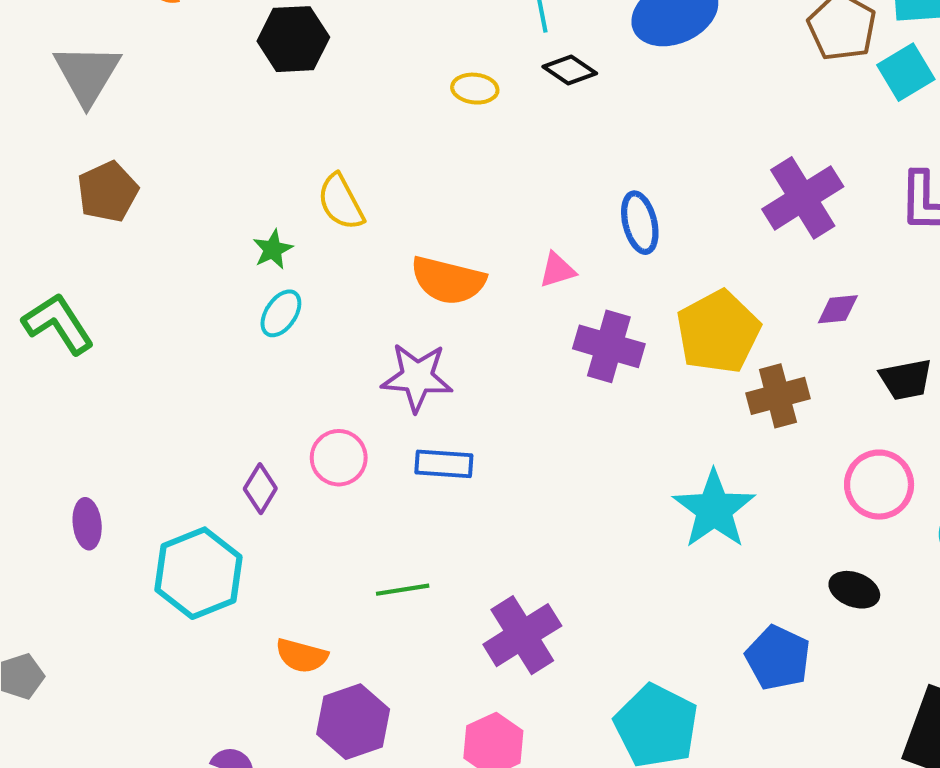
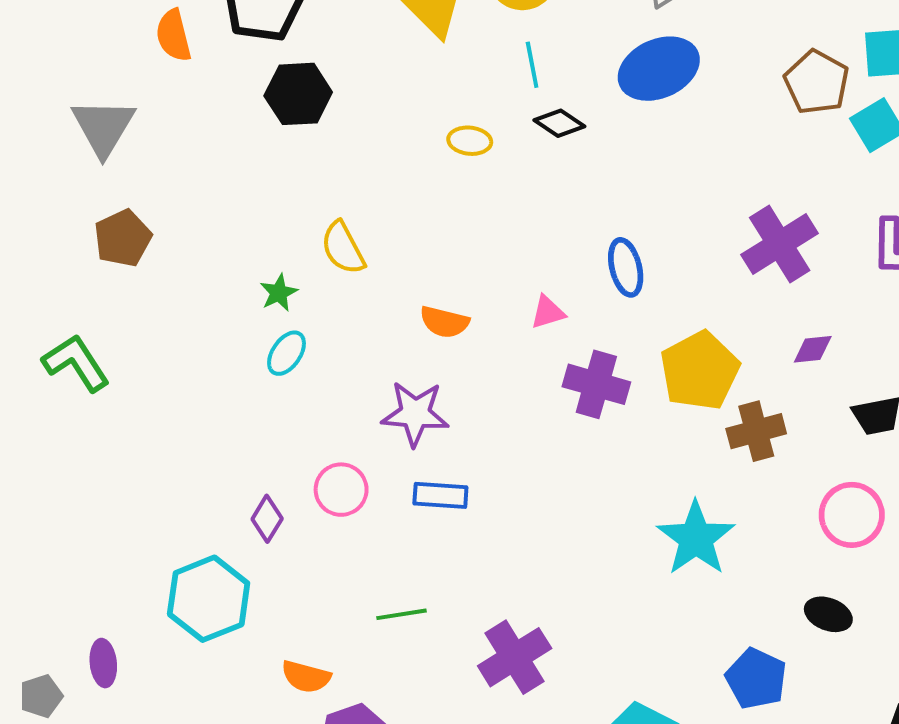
orange semicircle: (448, 280) -> (444, 322), size x0.7
purple ellipse: (87, 524) -> (103, 663), moved

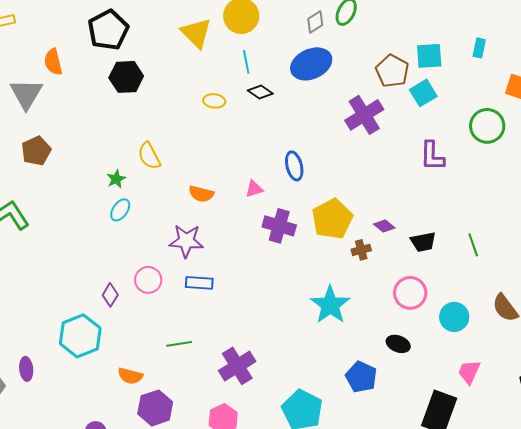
orange semicircle: (173, 35) -> (53, 62), moved
purple cross: (780, 244) -> (364, 115), moved
purple diamond: (813, 349) -> (384, 226), moved, turned 45
brown cross: (756, 431) -> (361, 250), size x0.7

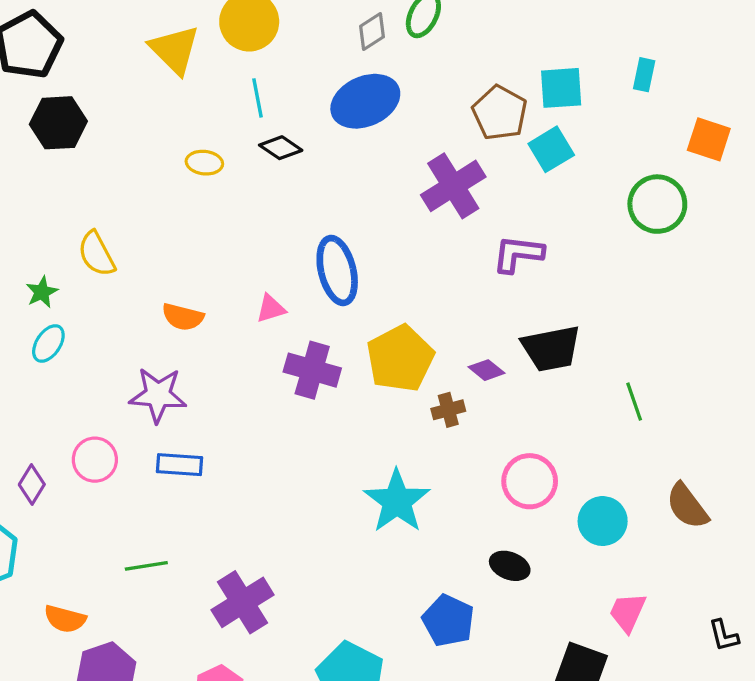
purple L-shape: (432, 156) -> (518, 254), moved, turned 96
blue ellipse: (294, 166) -> (337, 270), size x1.4
black trapezoid: (423, 242) -> (551, 348), moved, size x1.4

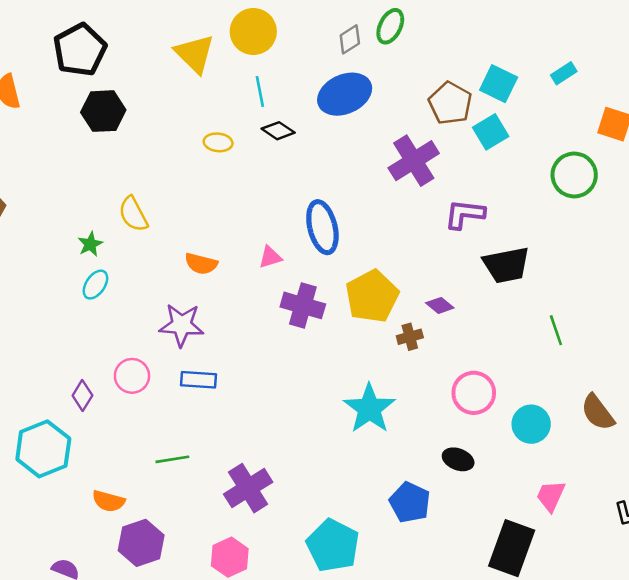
cyan rectangle: (644, 75) -> (564, 73), turned 45
cyan square: (561, 88) -> (499, 84), turned 30
black trapezoid: (551, 348) -> (506, 265), moved

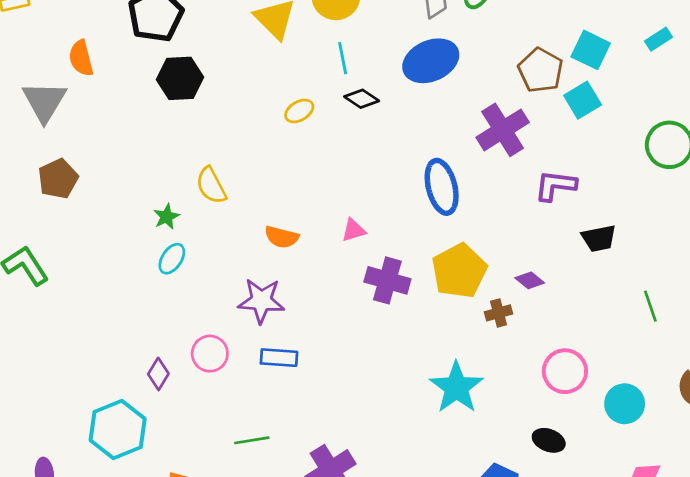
yellow ellipse: (218, 142) -> (299, 111), turned -36
blue ellipse: (322, 227) -> (442, 187), moved
black trapezoid: (506, 265) -> (599, 238), size x0.7

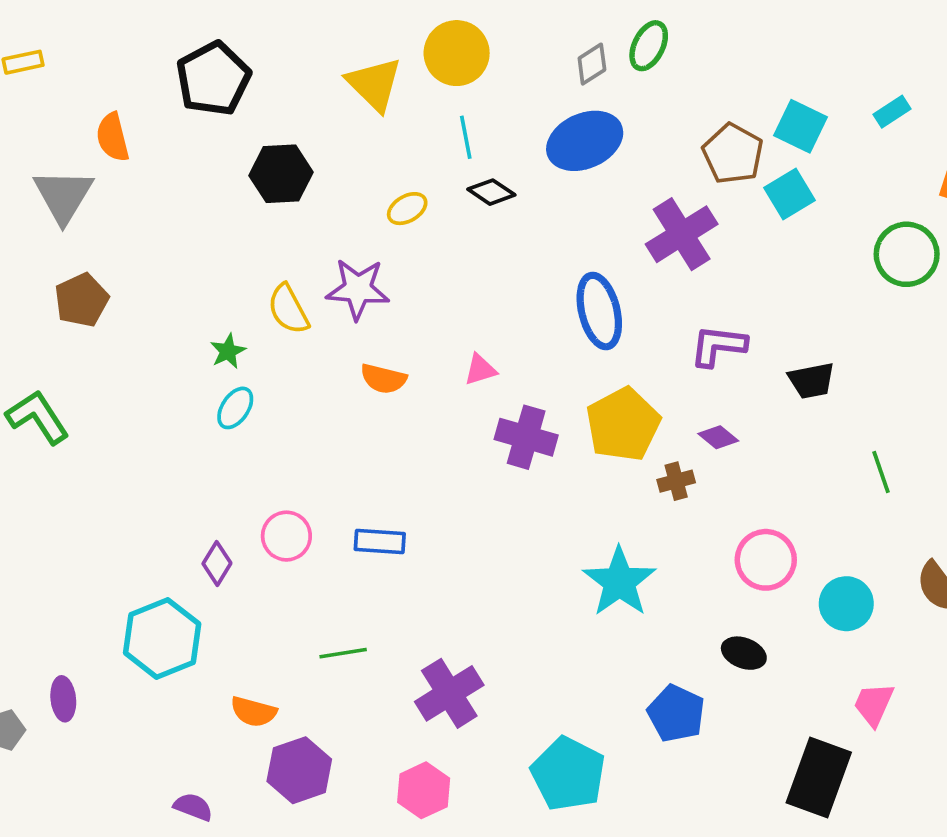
black hexagon: (180, 78) -> (281, 174), moved
purple L-shape: (555, 185) -> (718, 346), moved
purple star: (261, 301) -> (358, 289), moved

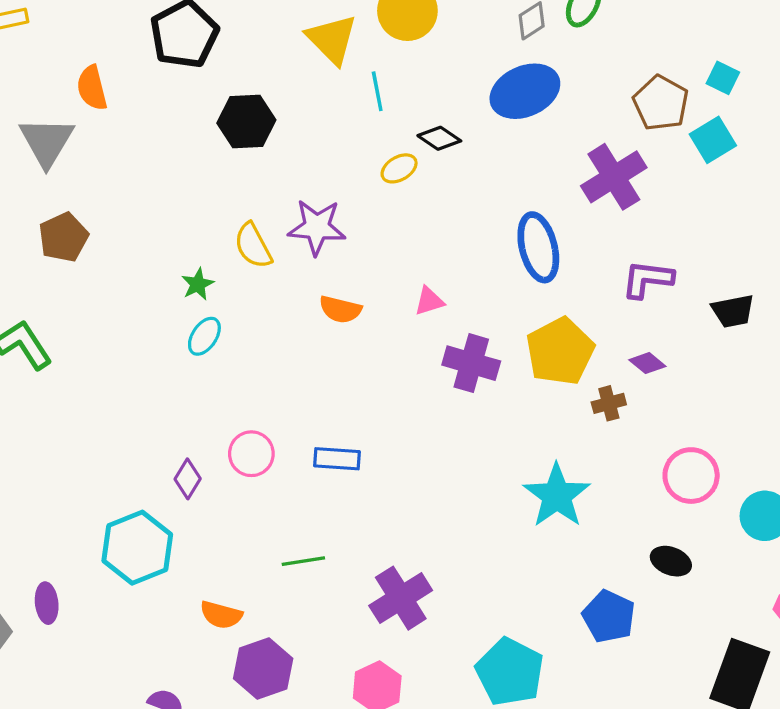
cyan square: (801, 126) -> (723, 78), size x0.7
cyan line: (466, 137) -> (377, 91), moved
yellow ellipse: (407, 209) -> (399, 168), moved

